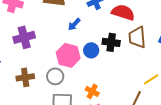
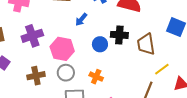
brown trapezoid: (137, 37) -> (146, 44), moved
pink hexagon: (68, 55) -> (62, 49), moved
orange cross: (92, 91) -> (96, 77), moved

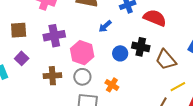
brown trapezoid: (146, 44) -> (166, 60), turned -40

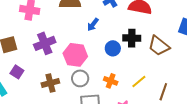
yellow line: (178, 87) -> (139, 82), moved

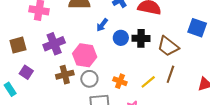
blue circle: (113, 48) -> (121, 38), moved
brown cross: (50, 83) -> (65, 75), moved
brown line: (163, 92) -> (170, 74), moved

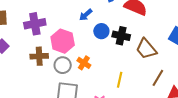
brown line: (170, 74) -> (158, 78), moved
orange cross: (120, 81) -> (84, 63), moved
yellow line: (148, 82) -> (120, 80), turned -49

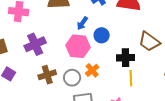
black cross: (121, 36) -> (126, 58), moved
pink hexagon: (63, 41) -> (78, 46), moved
orange cross: (84, 63) -> (92, 70), turned 32

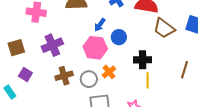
brown trapezoid: (149, 42) -> (164, 28), moved

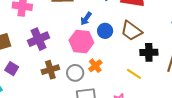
brown trapezoid: (164, 28) -> (131, 31), moved
black cross: (143, 60) -> (149, 52), moved
yellow line: (148, 80) -> (134, 74), turned -56

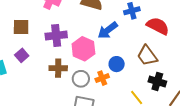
blue arrow: (86, 19) -> (108, 30), size x1.5
blue circle: (105, 31) -> (117, 64), moved
pink hexagon: (81, 42) -> (83, 49), moved

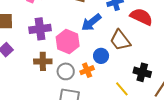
brown trapezoid: (147, 56) -> (120, 40), moved

